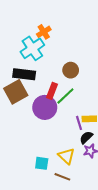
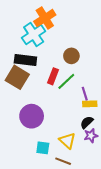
orange cross: (44, 32) -> (45, 18), size x1.5
brown square: (16, 92) -> (17, 77), turned -30
purple circle: (45, 107) -> (32, 116), moved
purple line: (79, 123) -> (85, 94), moved

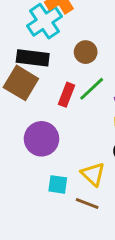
brown circle: (71, 56) -> (86, 52), moved
red rectangle: (53, 76) -> (67, 95), moved

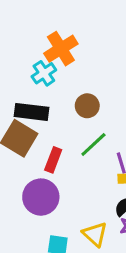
cyan cross: (44, 21) -> (44, 73), size x0.7
red rectangle: (67, 95) -> (53, 160), moved

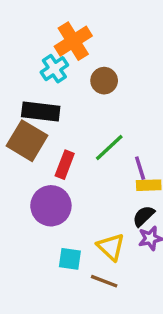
brown circle: (87, 106) -> (104, 81), moved

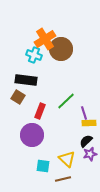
cyan cross: (54, 69) -> (34, 55), turned -35
brown circle: (104, 81) -> (61, 49), moved, size x1.5
brown square: (27, 141) -> (18, 97), size x0.6
brown line: (104, 281) -> (63, 179), turned -35

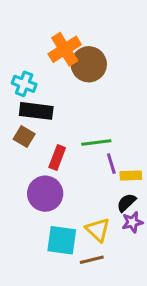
cyan cross: (34, 55) -> (24, 84), moved
green line: (66, 101) -> (96, 142), turned 36
purple line: (84, 113) -> (111, 164), moved
cyan square: (43, 166) -> (62, 240), size x1.5

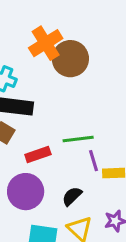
red rectangle: (57, 158) -> (38, 154), turned 50
black semicircle: (126, 203) -> (72, 196), moved

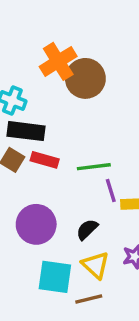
red rectangle: (38, 154) -> (45, 160), moved, turned 35

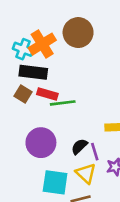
orange cross: (58, 61) -> (42, 44), moved
green line: (94, 167) -> (63, 103), moved
purple line: (111, 190) -> (95, 152), moved

